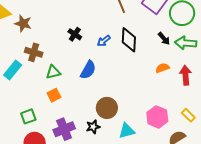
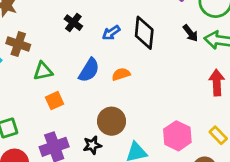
orange semicircle: (162, 68) -> (121, 74), moved
orange square: (54, 95) -> (54, 101), moved

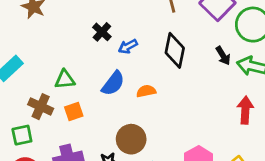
blue arrow: (111, 33) -> (128, 46), moved
brown cross: (18, 44) -> (41, 107), moved

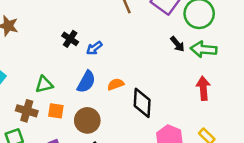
black diamond: (175, 50) -> (142, 103), moved
orange square: (74, 111) -> (56, 111), turned 35
brown circle: (131, 139) -> (87, 120), moved

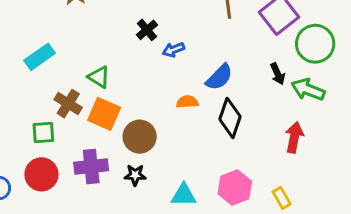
blue semicircle: (86, 82) -> (219, 77), moved
green triangle: (44, 84) -> (99, 77), turned 30
black diamond: (142, 103) -> (230, 118), moved
orange square: (56, 111) -> (104, 114), size x1.5

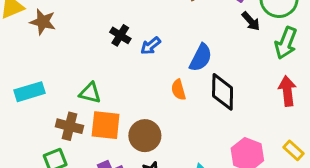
cyan rectangle: (40, 57) -> (29, 92), turned 36
black arrow: (278, 74) -> (251, 21), moved
green arrow: (308, 89) -> (286, 43), turned -72
orange semicircle: (187, 102) -> (178, 90), turned -84

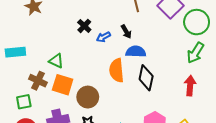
black arrow: (251, 21) -> (126, 32), moved
blue semicircle: (201, 58) -> (136, 52), turned -126
orange semicircle: (178, 90) -> (117, 70), size x1.6

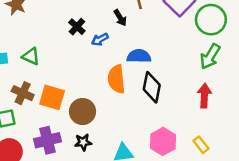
black arrow: (126, 32) -> (120, 18), moved
green triangle: (56, 61) -> (31, 56), moved

